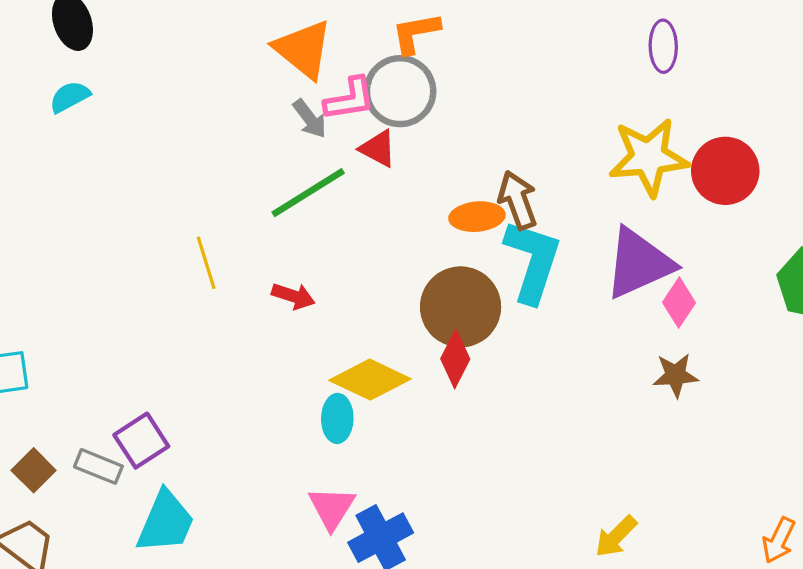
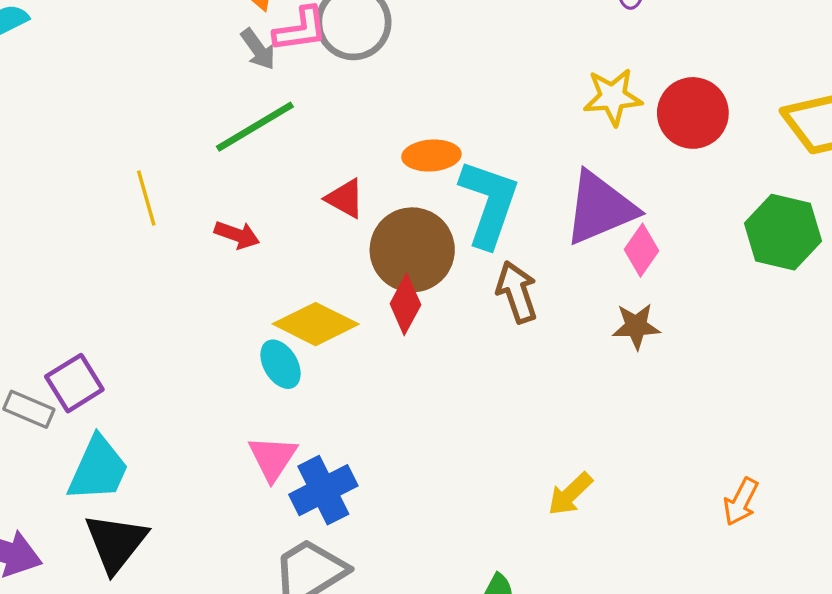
red triangle: (378, 149) -> (345, 198), moved
yellow star: (649, 157) -> (613, 97), size x0.7
brown arrow: (518, 200) -> (517, 292), moved
cyan ellipse: (337, 418) -> (280, 364), turned -33

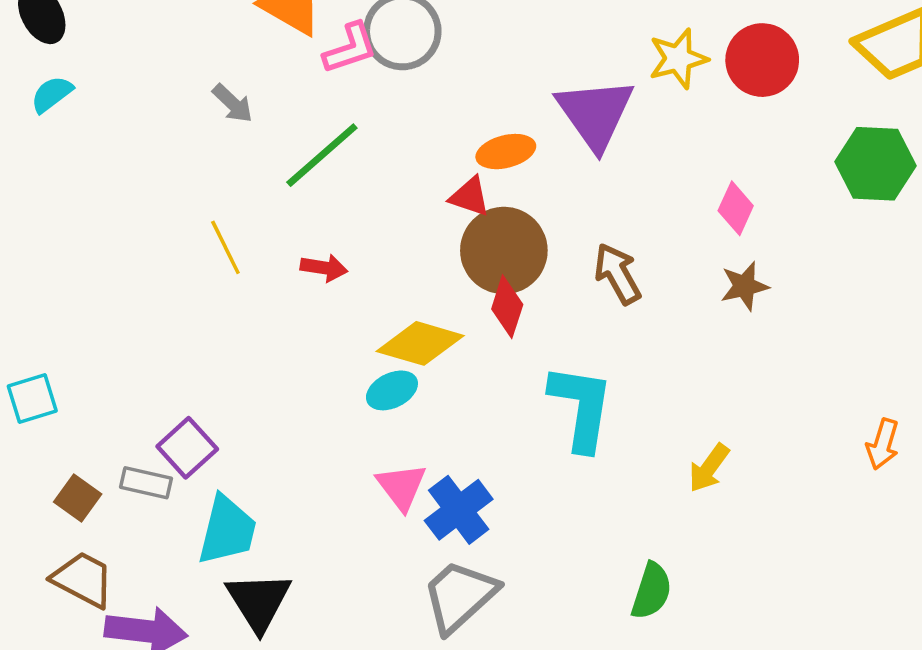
gray arrow: (258, 49) -> (233, 103), moved
red triangle: (345, 198) -> (470, 197), moved
cyan L-shape: (489, 203) -> (581, 407), moved
purple triangle: (600, 208) -> (595, 114), moved, turned -32
cyan ellipse: (280, 364) -> (392, 390), turned -75

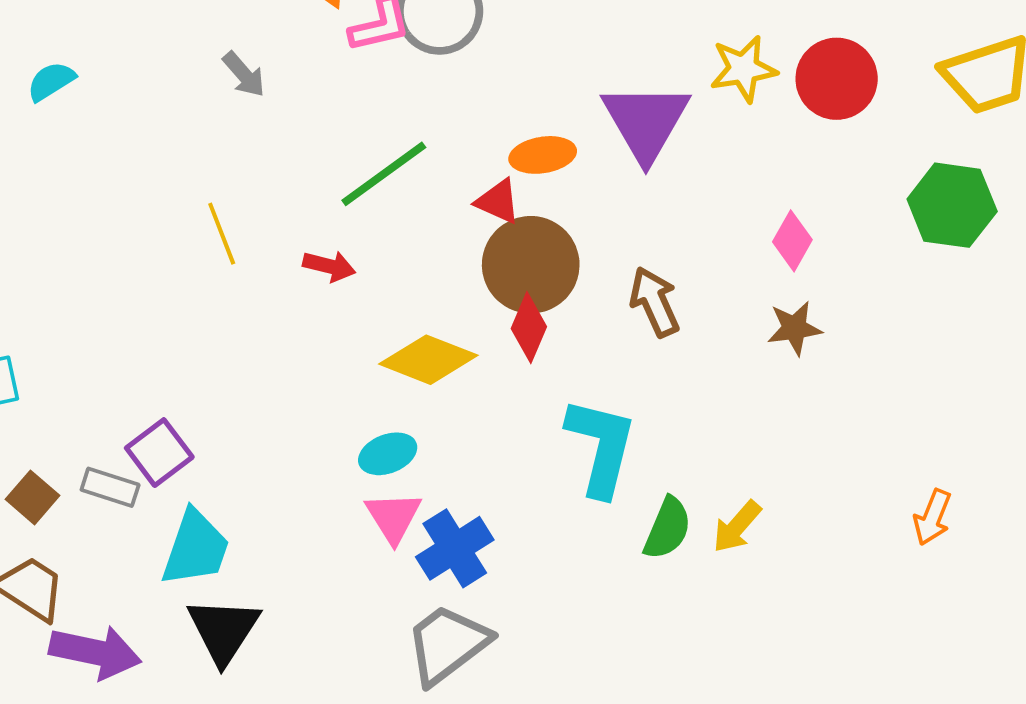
cyan semicircle: (52, 94) -> (51, 81), moved
green line: (322, 155) -> (384, 174), moved
cyan ellipse: (392, 390) -> (388, 454), moved
green semicircle: (652, 591) -> (667, 528), moved

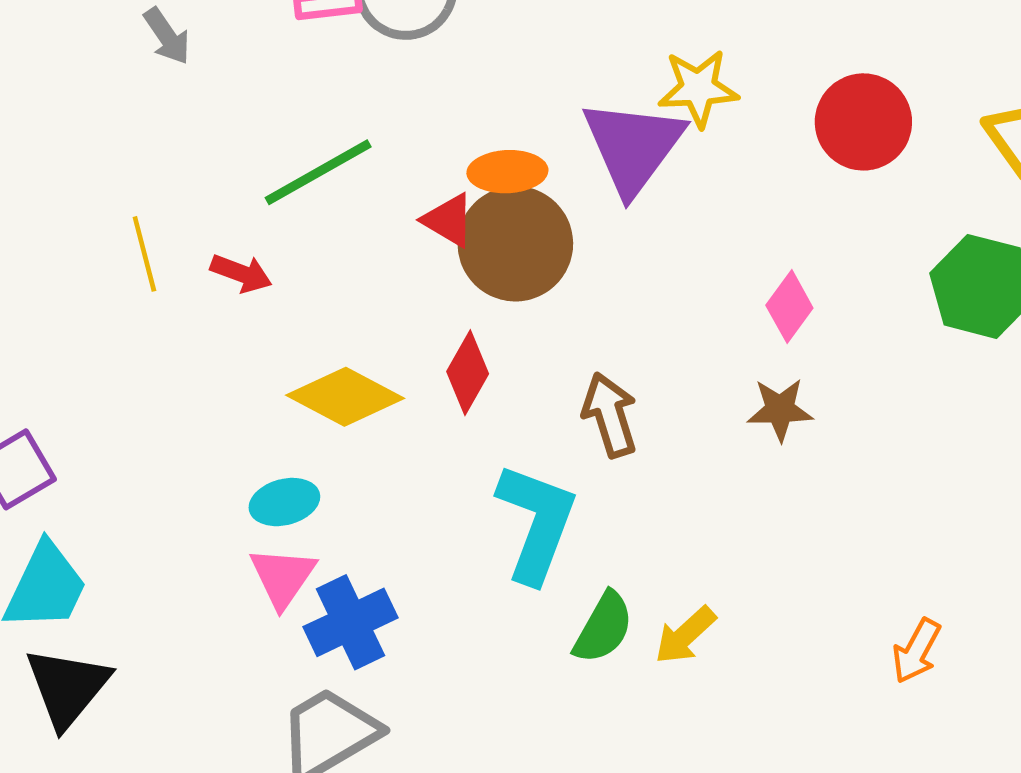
yellow star: (743, 69) -> (698, 88), moved
yellow line: (222, 234) -> (144, 254), moved
brown circle: (531, 265) -> (515, 244), moved
brown arrow: (655, 302) -> (610, 415), moved

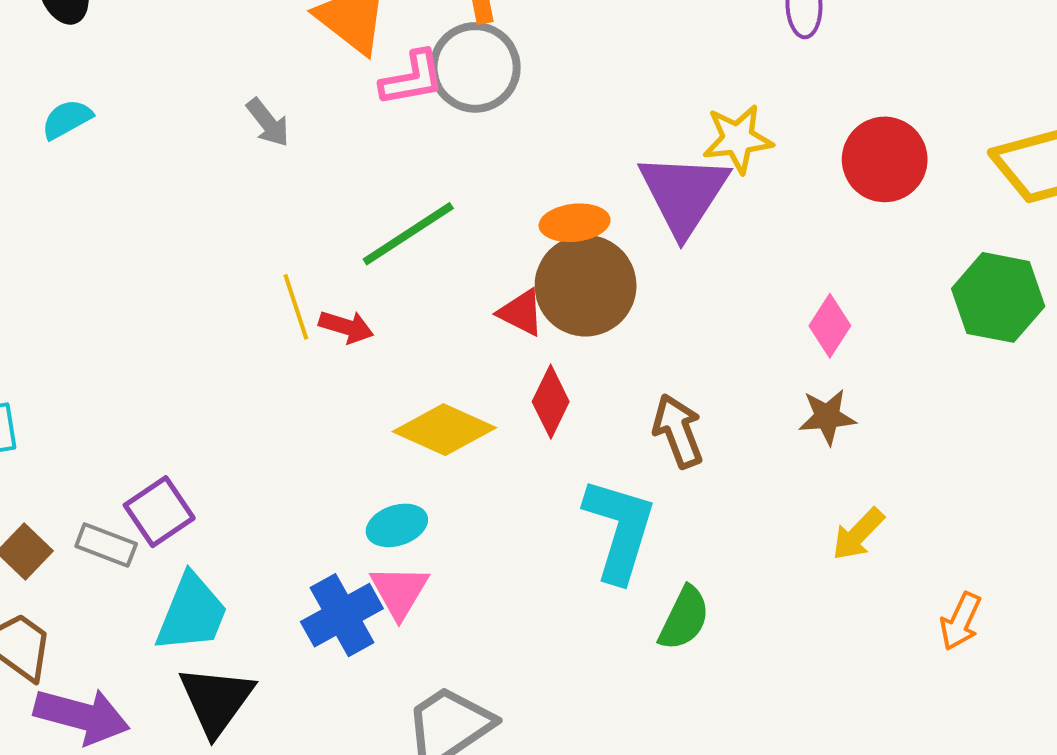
red triangle: (449, 220) -> (521, 313), moved
yellow line: (144, 254) -> (296, 307), moved
blue cross: (350, 622) -> (342, 615), moved
yellow arrow: (685, 635) -> (858, 534), moved

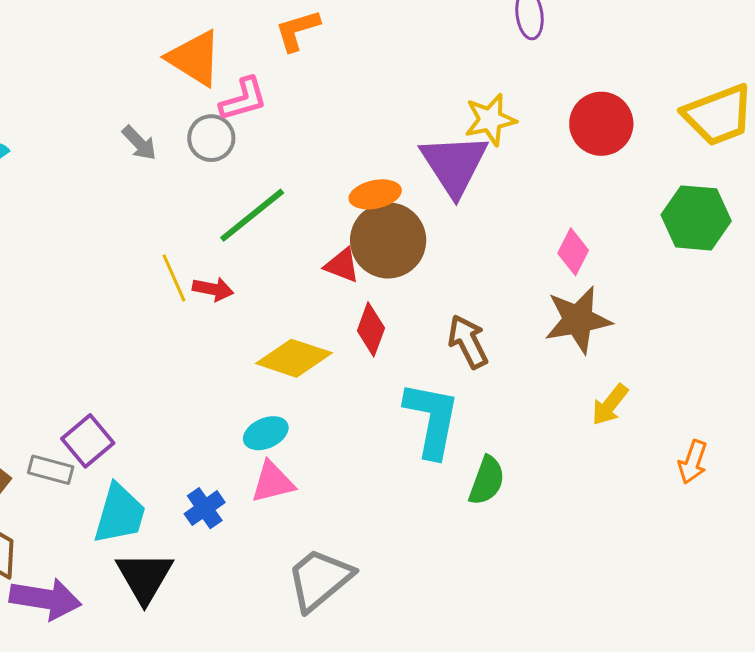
gray circle: (475, 67) -> (211, 138), moved, size x0.7
brown star: (827, 417) -> (578, 320), size x1.6
pink triangle: (399, 592) -> (273, 482), turned 51
blue cross: (342, 615) -> (205, 508), moved, size x0.7

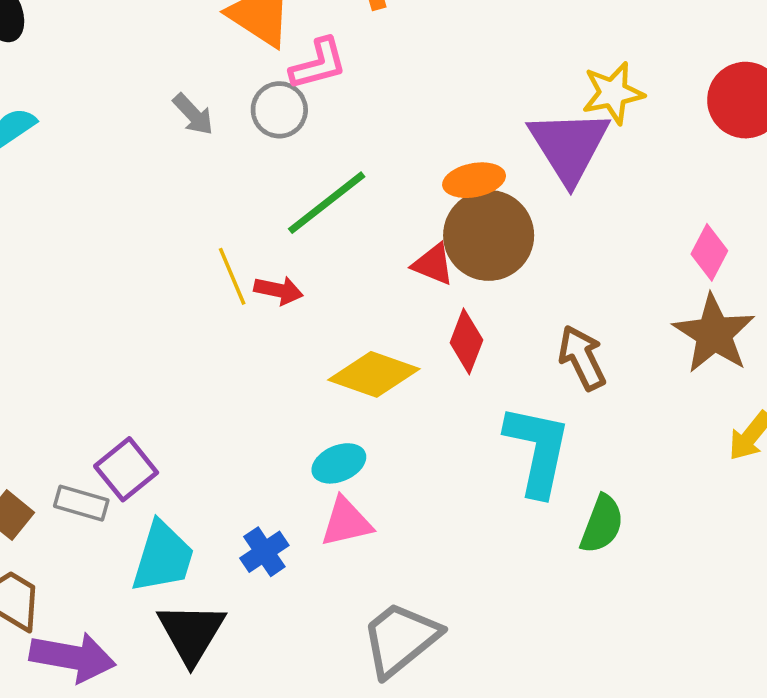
brown star: (578, 320) -> (714, 334), turned -30

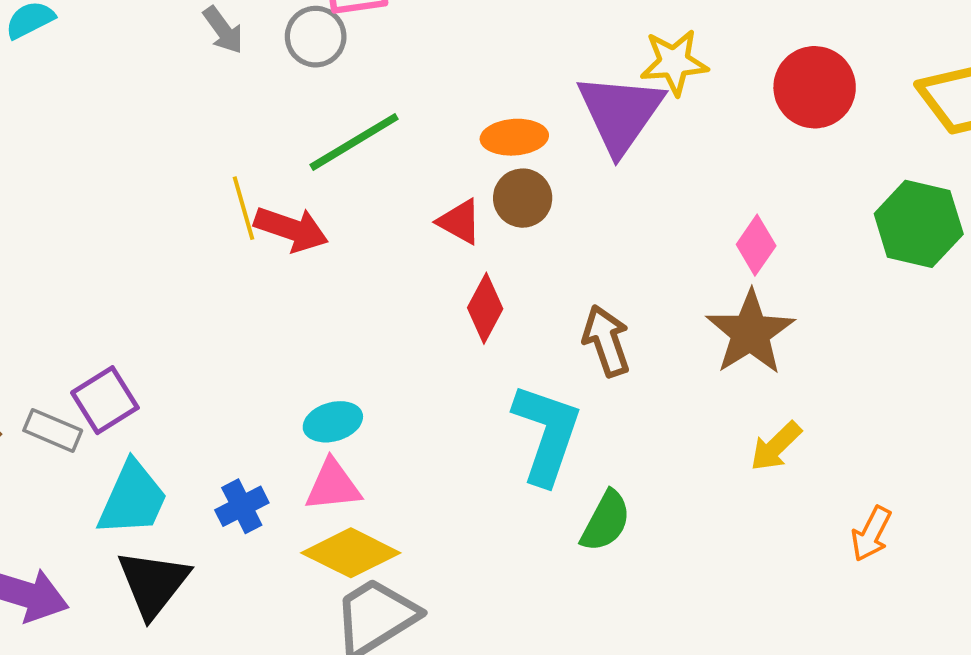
brown circle: (489, 235) -> (523, 198), size x0.6
red arrow: (279, 290) -> (291, 229), size x1.4
yellow diamond: (374, 374) -> (351, 553), moved

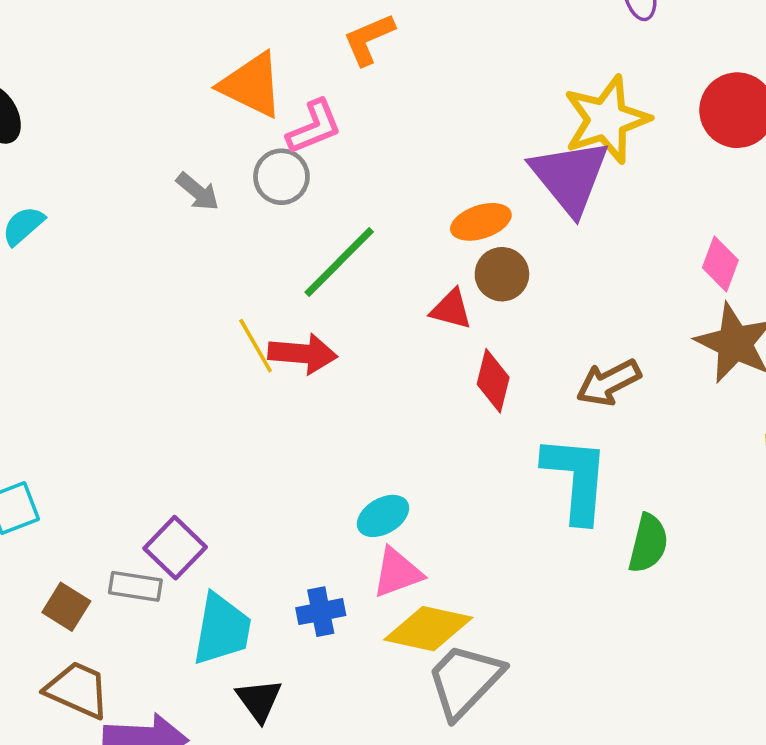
yellow star: (674, 62) -> (606, 119), size x1.4
brown arrow: (606, 341) -> (608, 383), turned -84
blue cross: (242, 506) -> (321, 612), turned 30
black triangle: (153, 583) -> (259, 700), size x0.7

